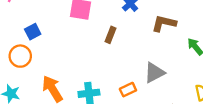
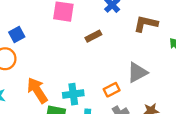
brown rectangle: (111, 35) -> (93, 36), turned 42

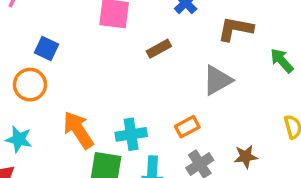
blue square: (17, 34) -> (46, 49), turned -35
gray triangle: (137, 72) -> (217, 80), moved

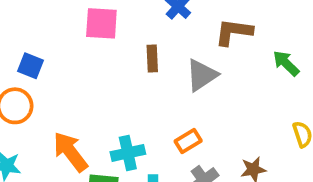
brown rectangle: (159, 49) -> (152, 58), turned -60
gray triangle: (217, 80) -> (202, 75), moved

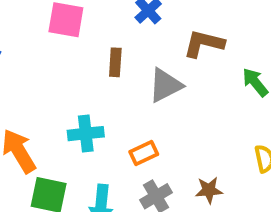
cyan cross: (128, 153) -> (86, 134), moved

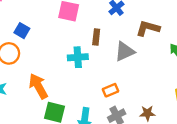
cyan cross: (86, 134) -> (78, 57), moved

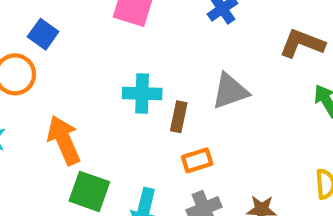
brown L-shape: (148, 28) -> (302, 43), moved
brown rectangle: (96, 37) -> (179, 117), moved

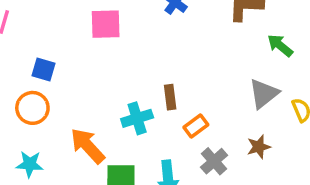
gray triangle: (230, 91) -> (264, 94), moved
cyan cross: (142, 93) -> (137, 118), moved

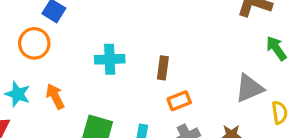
cyan cross: (137, 118) -> (110, 59), moved
orange arrow: (88, 146) -> (55, 96), moved, size x0.7

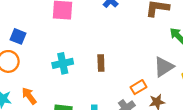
orange rectangle: (179, 101) -> (138, 87), moved

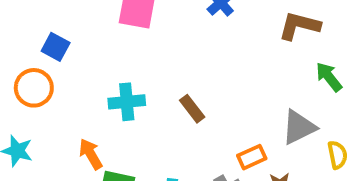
brown rectangle: (101, 63) -> (192, 109), turned -42
orange arrow: (29, 96) -> (91, 154), moved

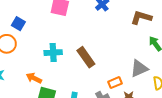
brown rectangle: (192, 109) -> (86, 57), size x1.5
orange arrow: (91, 154) -> (34, 78), turned -35

